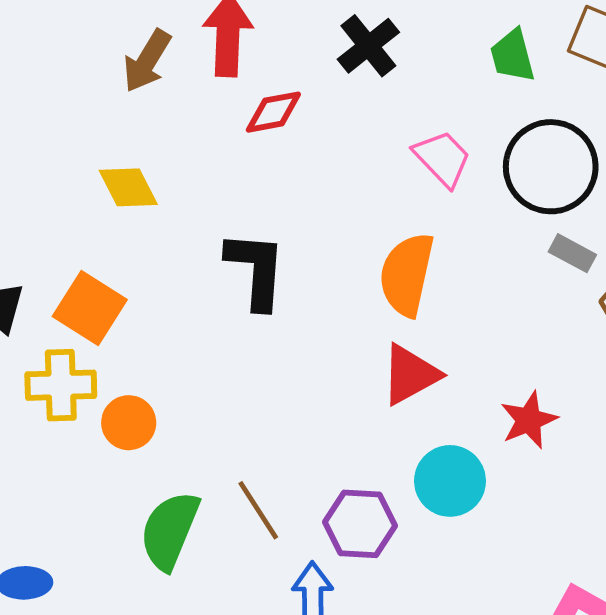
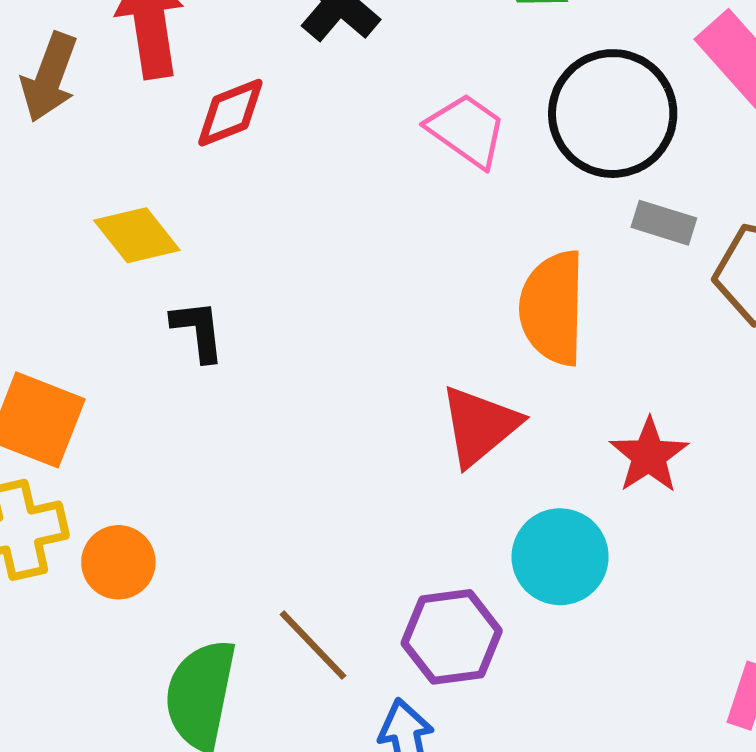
yellow diamond: (128, 187) -> (137, 235), moved
black L-shape: (256, 270) -> (198, 331), moved, size x0.6
orange semicircle: (407, 274) -> (553, 308), moved

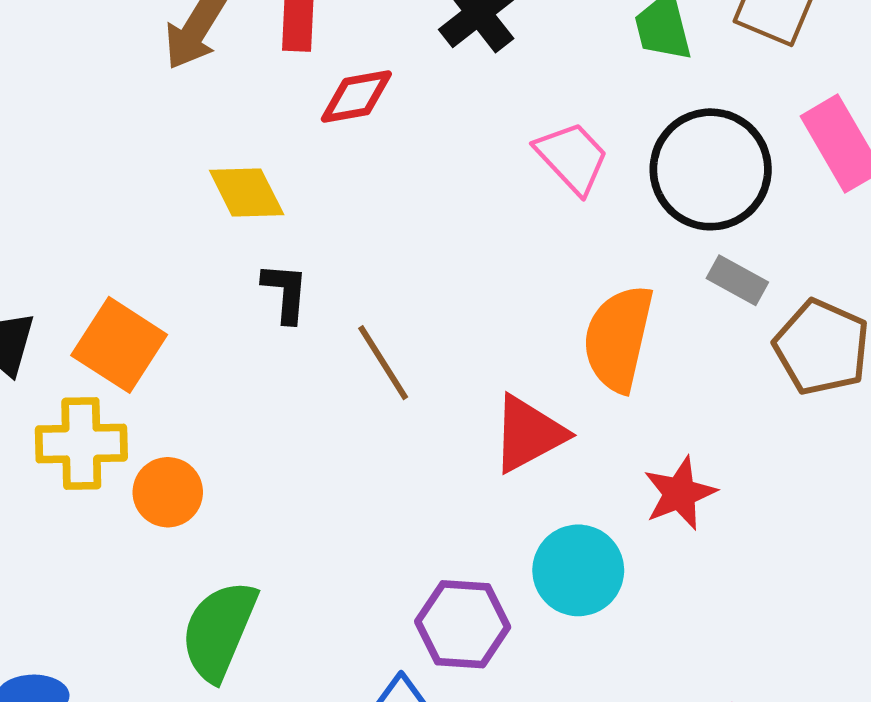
brown line: (313, 645) -> (383, 363), moved

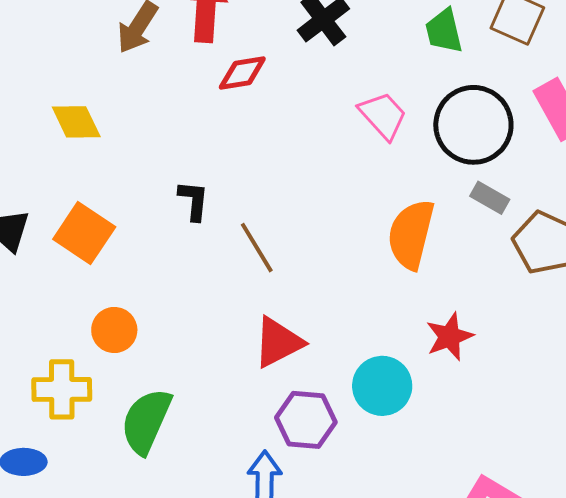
yellow diamond: (247, 193) -> (76, 122), moved
red triangle: (528, 434) -> (278, 342), moved
yellow cross: (81, 443) -> (62, 389), moved

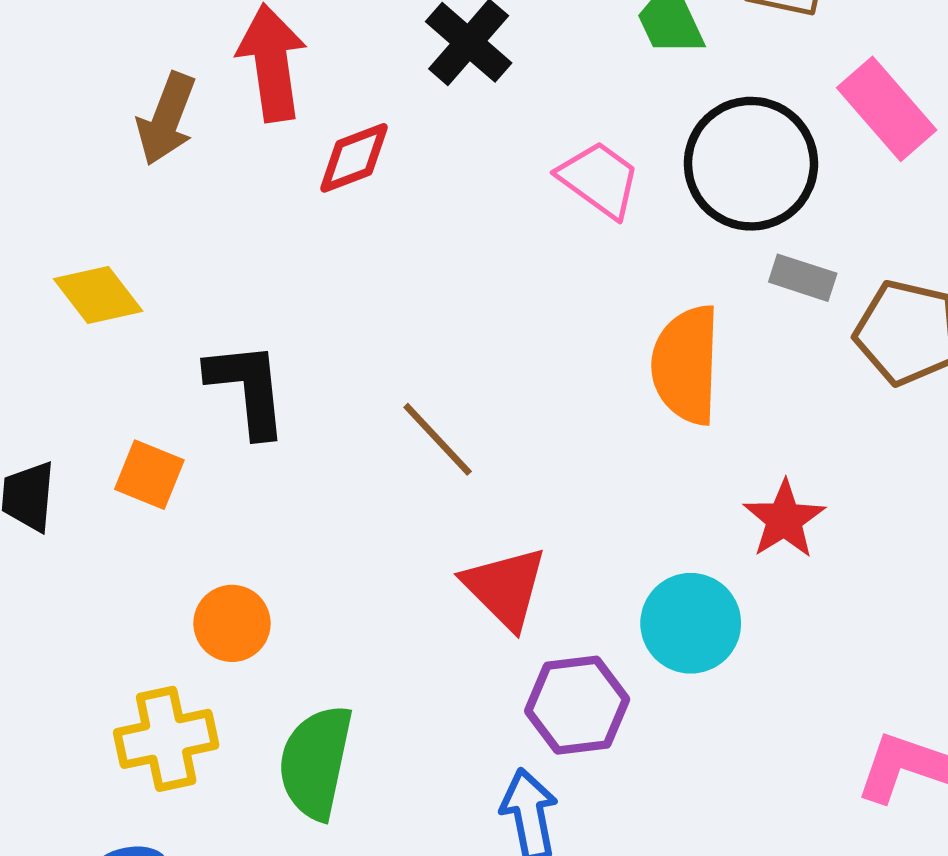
black L-shape: (194, 201) -> (248, 389), moved, size x1.5
orange square: (84, 233) -> (149, 475), size x0.7
red triangle: (278, 342) -> (505, 588), turned -36

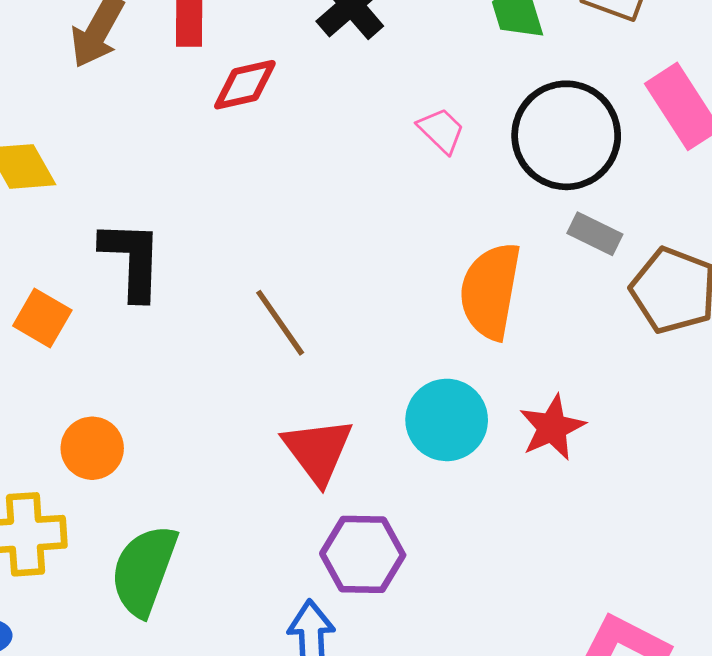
pink trapezoid: (599, 179) -> (441, 130), size x0.7
cyan circle: (691, 623) -> (447, 420), moved

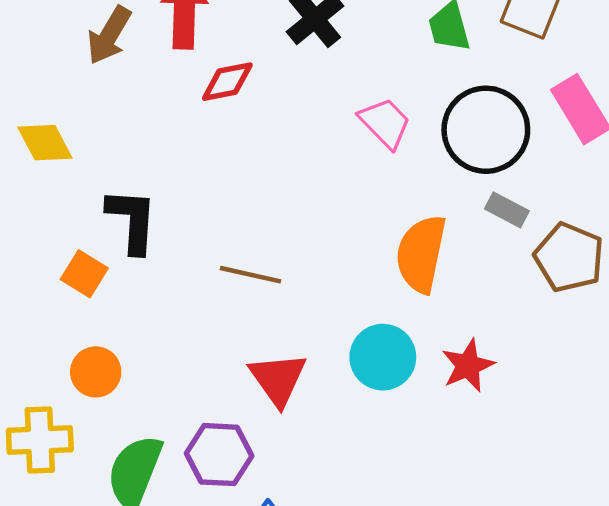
pink trapezoid: (441, 130) -> (385, 123), size x1.4
orange square: (42, 318) -> (84, 274), moved
brown line: (280, 323) -> (250, 275), turned -44
purple hexagon: (363, 554) -> (219, 455), moved

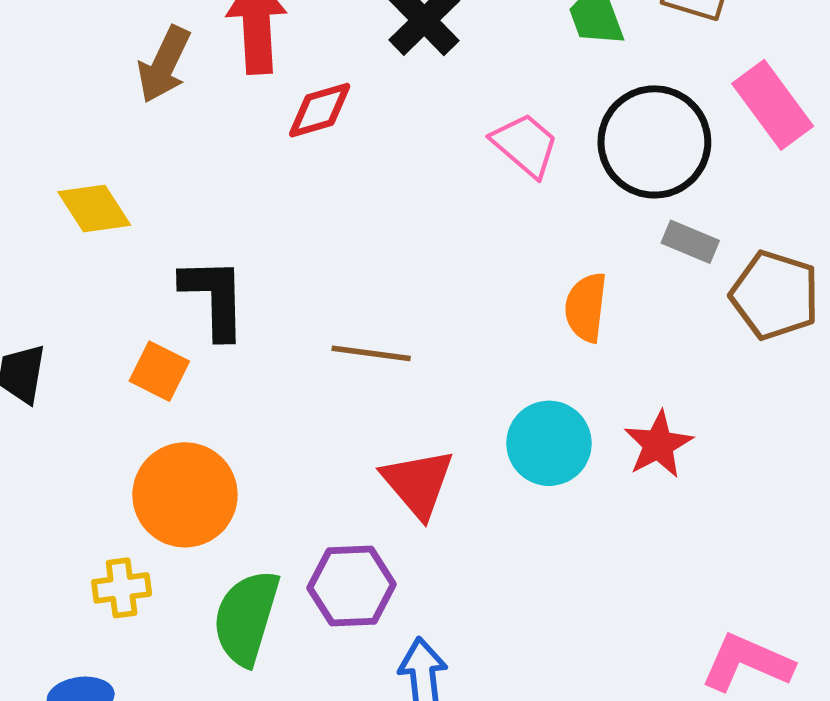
orange semicircle: (421, 254) -> (586, 307), size x0.7
orange circle: (96, 372) -> (185, 495), size x1.6
yellow cross: (40, 440) -> (122, 588), size x0.7

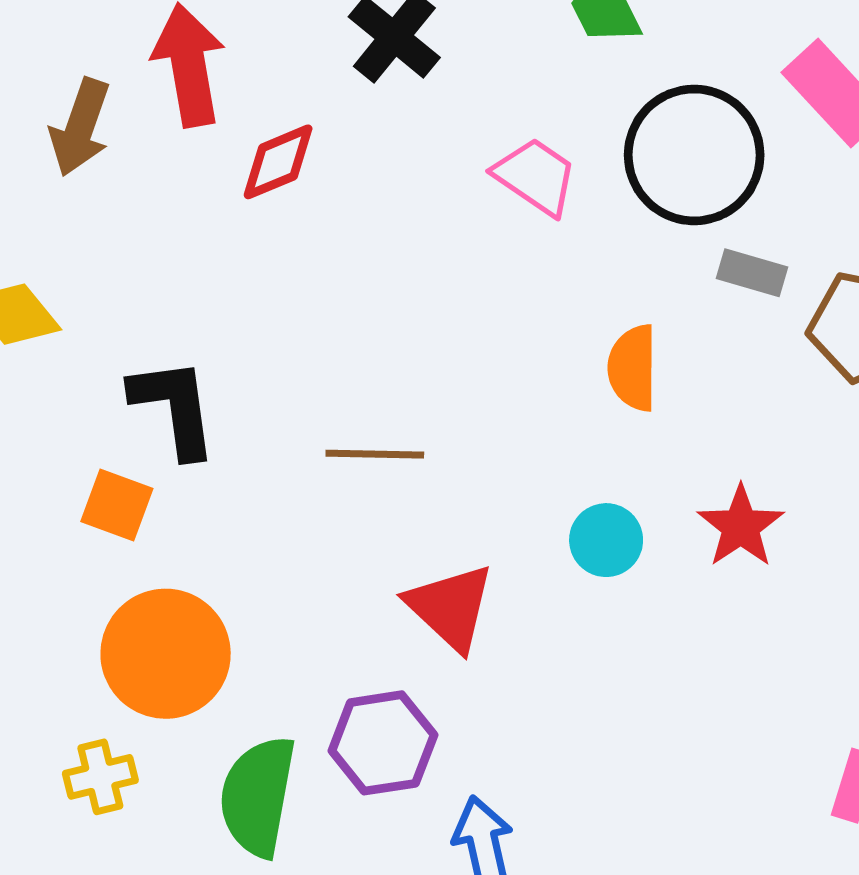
cyan circle: (549, 443) -> (606, 540), size x0.7

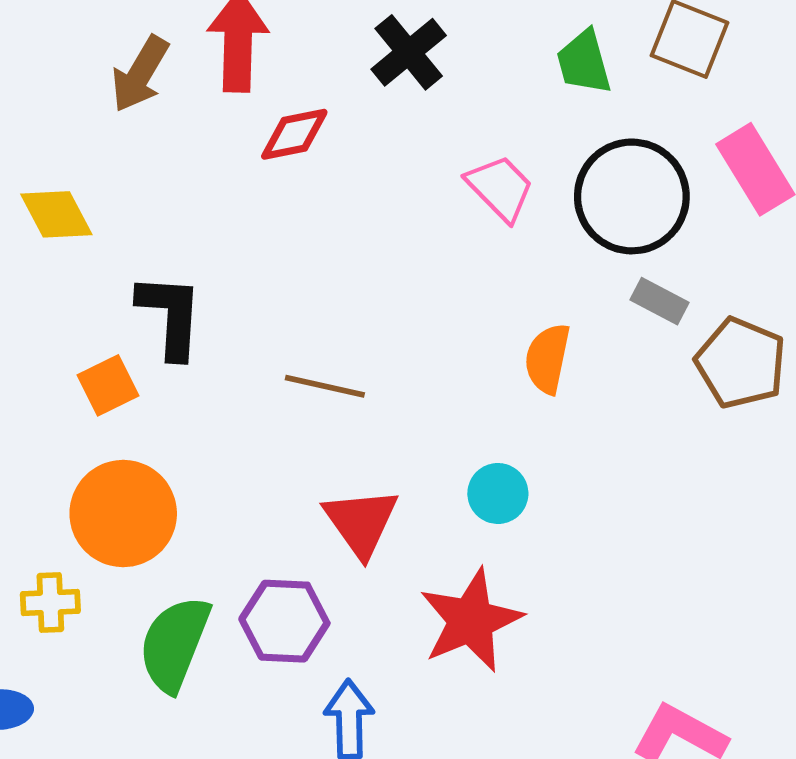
orange square: (117, 505) -> (108, 385), turned 32
red star: (741, 526) -> (471, 620), moved, size x1.5

